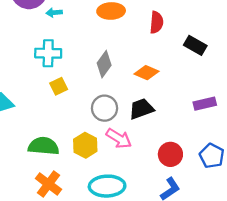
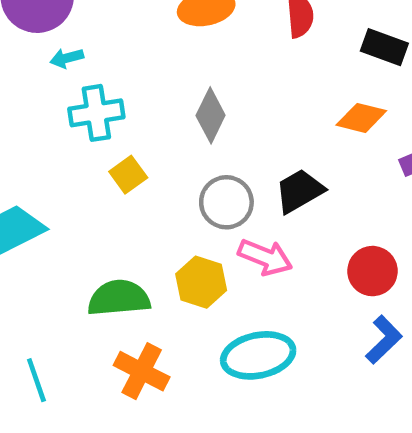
cyan arrow: (54, 13) -> (67, 58), moved
orange diamond: (147, 73) -> (361, 118), moved

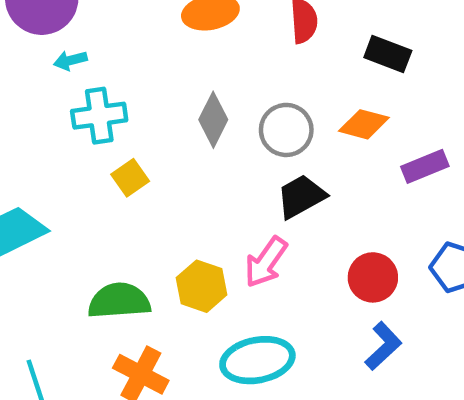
gray circle: (226, 202) -> (286, 130), moved
pink arrow: (265, 257) -> (266, 262), turned 102

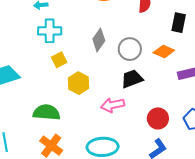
black rectangle: (388, 54) -> (179, 23), turned 72
pink arrow: (266, 262) -> (113, 105), turned 35
yellow hexagon: (202, 286) -> (79, 83), moved

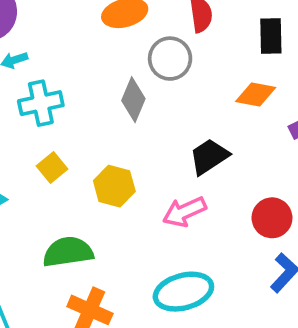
gray circle: (130, 49) -> (170, 59), moved
yellow square: (59, 60) -> (52, 167), moved

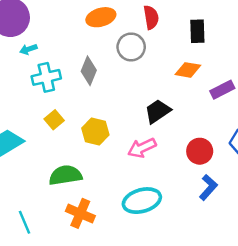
gray diamond: (133, 100) -> (89, 71), moved

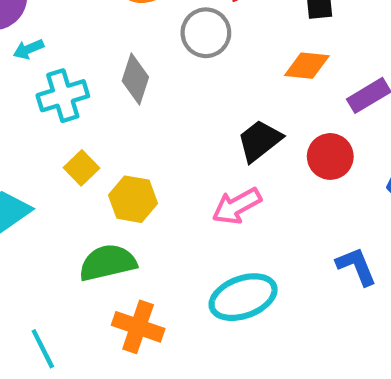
yellow hexagon: (95, 132) -> (133, 199), moved
red circle: (200, 151) -> (330, 156), moved
blue L-shape: (208, 187) -> (356, 266), turned -60

